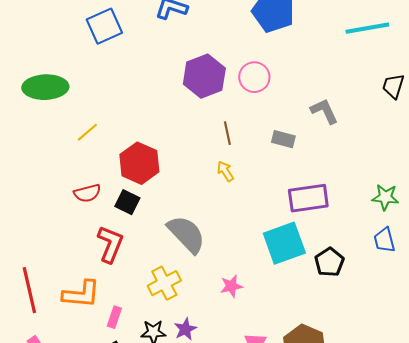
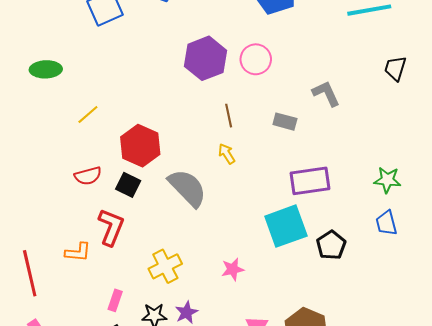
green ellipse: (45, 87) -> (46, 69), size x0.7
gray semicircle: (186, 234) -> (187, 188), moved
orange L-shape: (81, 294) -> (78, 252), moved, size x0.7

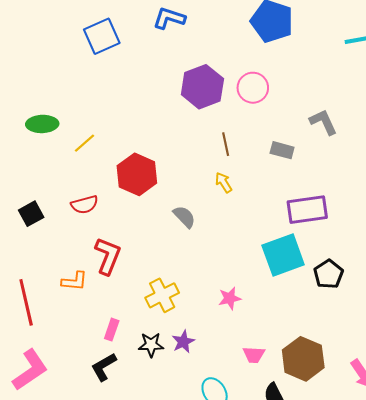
green ellipse: (46, 69) -> (42, 124), moved
black square: (128, 185) -> (31, 214), moved, turned 35
gray semicircle: (187, 188) -> (184, 217), size x0.6

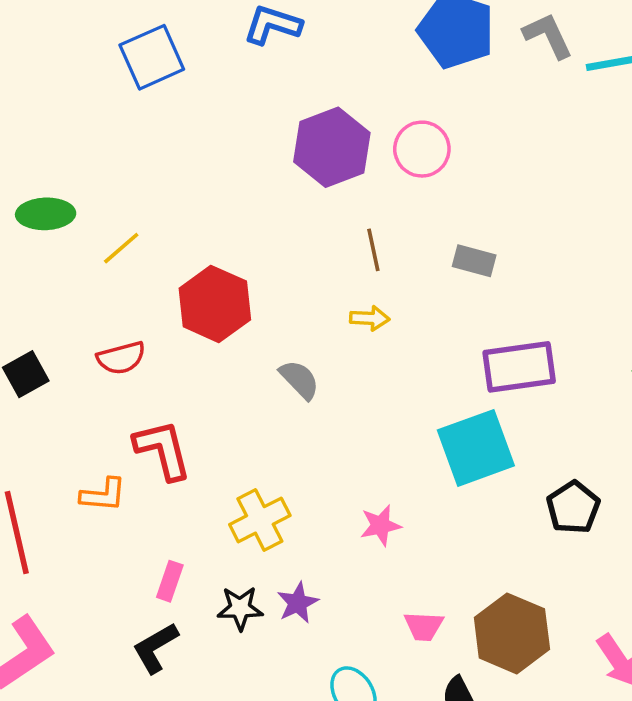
gray L-shape: (323, 122) -> (548, 36), moved
yellow arrow: (224, 182) -> (370, 318), turned 125
red L-shape: (108, 256) -> (163, 450), turned -36
black pentagon: (328, 274) -> (573, 507), moved

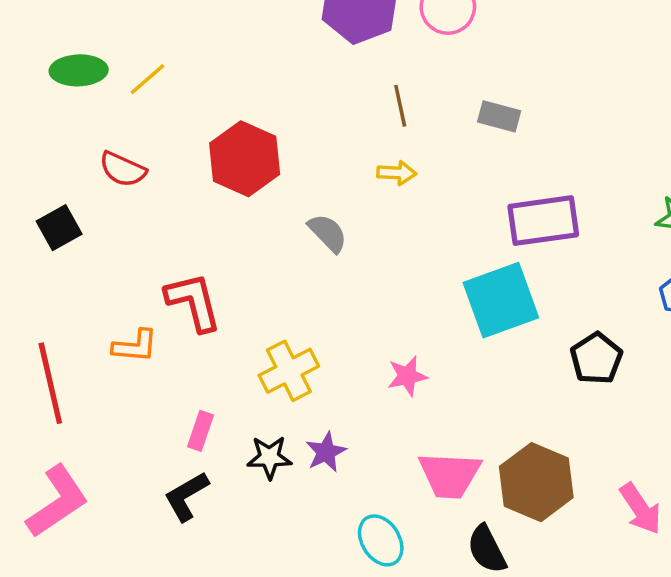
yellow line: (121, 248) -> (147, 79), moved
red semicircle: (121, 358) -> (123, 169), moved, turned 39
pink trapezoid: (424, 626) -> (450, 475), size x1.6

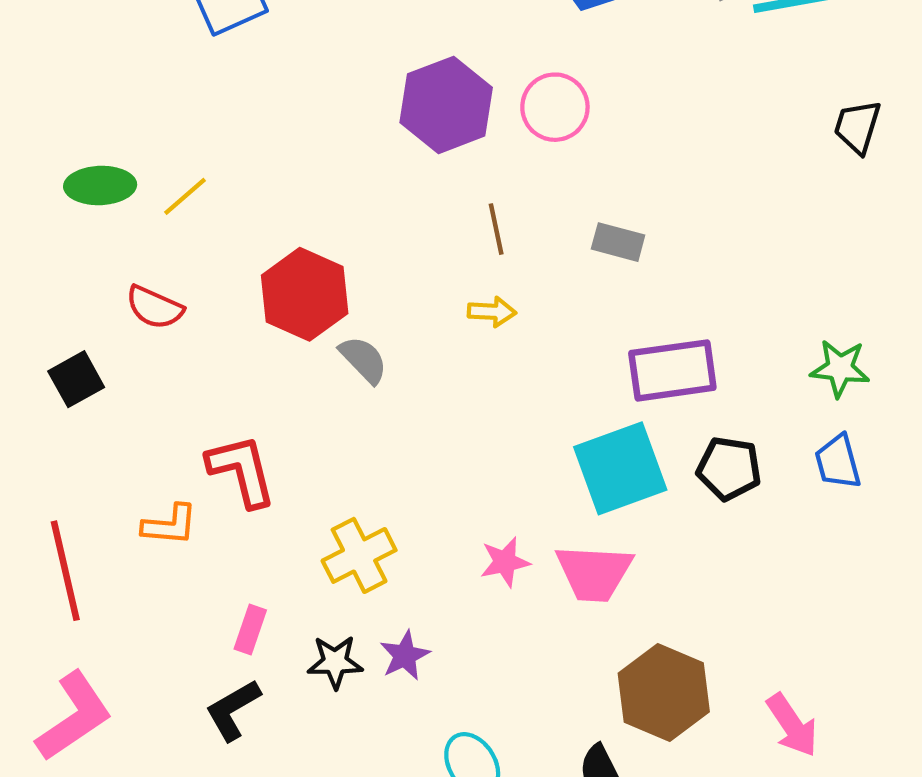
gray semicircle: (328, 233) -> (363, 360), moved
black pentagon: (596, 358) -> (729, 468), moved, turned -30
pink trapezoid: (450, 475) -> (594, 573), moved

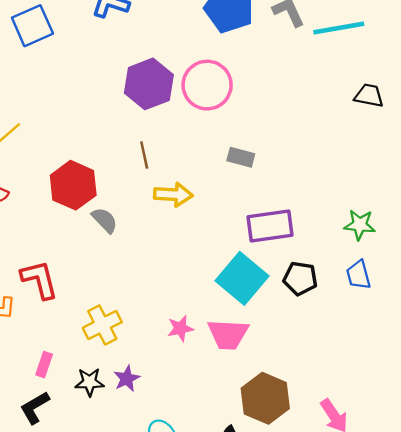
pink circle: (555, 107) -> (207, 85), size x1.4
black trapezoid: (857, 127) -> (369, 96), turned 84
brown line: (496, 229) -> (144, 155), moved
yellow arrow: (492, 312) -> (173, 195), size x1.5
cyan square: (620, 468) -> (242, 278), turned -30

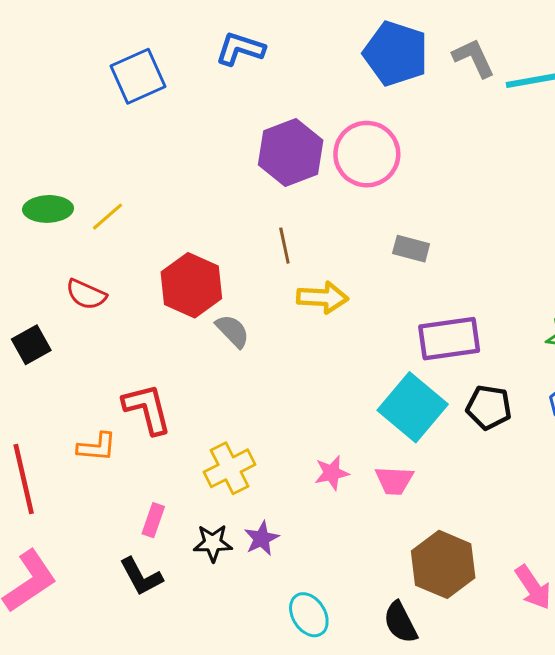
pink trapezoid: (228, 334) -> (394, 480), size x0.7
black L-shape: (35, 408) -> (141, 577), turned -88

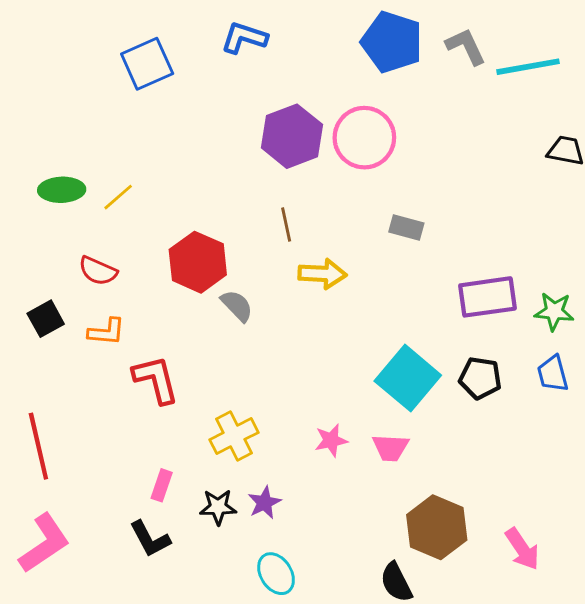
purple rectangle: (449, 339) -> (487, 297), moved
orange L-shape: (97, 447) -> (107, 332), moved
cyan ellipse: (309, 615) -> (276, 574), moved

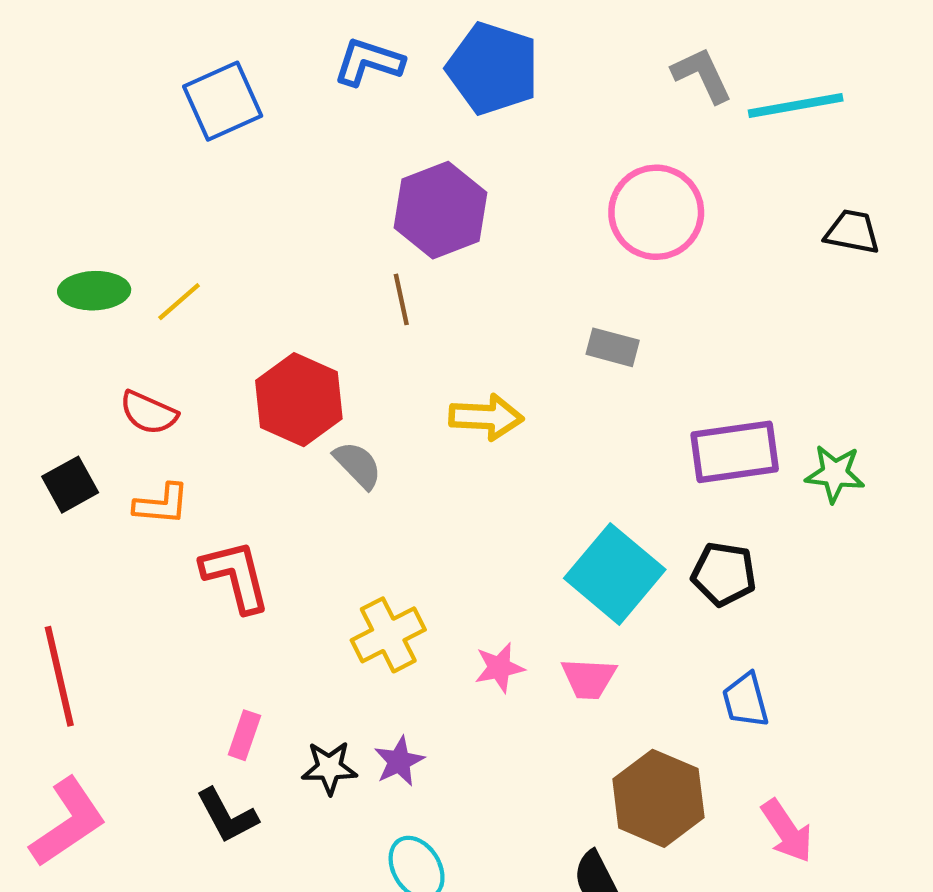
blue pentagon: (392, 42) -> (493, 68), moved
pink circle: (364, 138) -> (656, 212), moved
brown line: (286, 225) -> (401, 299), moved
blue trapezoid: (553, 374) -> (746, 700), moved
yellow cross: (234, 436) -> (388, 635), moved

